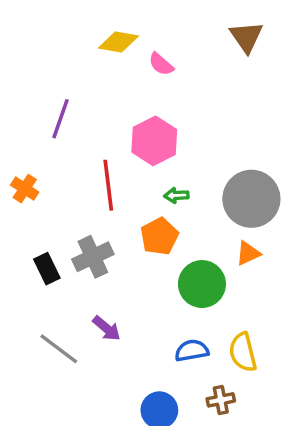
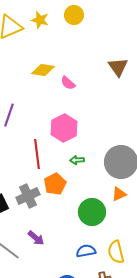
orange pentagon: (159, 236) -> (55, 184), moved

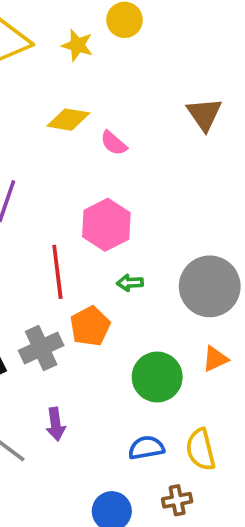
yellow star: (40, 20) -> (77, 45), moved
orange triangle: (119, 194) -> (215, 359), moved
purple arrow: (36, 238) -> (56, 424), turned 42

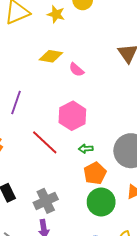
red line: (57, 272) -> (45, 142), turned -40
orange pentagon: (90, 326) -> (95, 173), moved
gray cross: (41, 348) -> (46, 201), moved

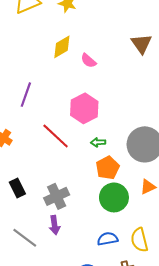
yellow diamond: (51, 56) -> (62, 47), turned -40

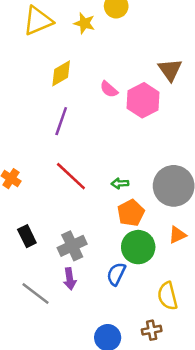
yellow diamond: (62, 47) -> (61, 73), moved
purple line: (26, 95) -> (61, 121), moved
pink hexagon: (84, 108) -> (143, 100), moved
blue semicircle: (108, 239) -> (116, 274), moved, turned -54

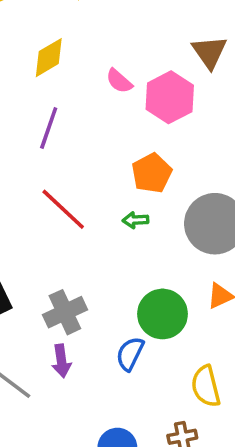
orange pentagon: (131, 213) -> (152, 173), moved

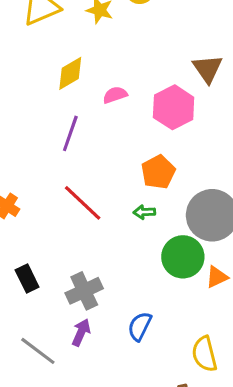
pink semicircle: (119, 81) -> (115, 95), moved, turned 120
green circle: (163, 314) -> (183, 257), moved
purple arrow: (61, 361) -> (81, 332), turned -148

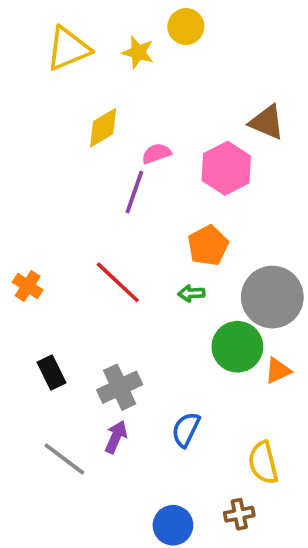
brown triangle: (208, 69) -> (267, 122), turned -32
purple line: (70, 133) -> (134, 192), moved

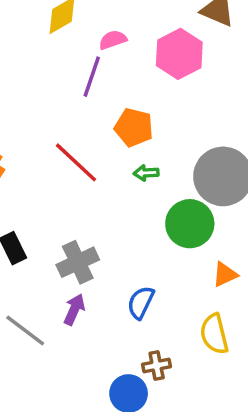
orange pentagon: (208, 246) -> (134, 127), moved, turned -30
orange triangle: (278, 371) -> (225, 274), moved
brown cross: (239, 514) -> (157, 365), moved

